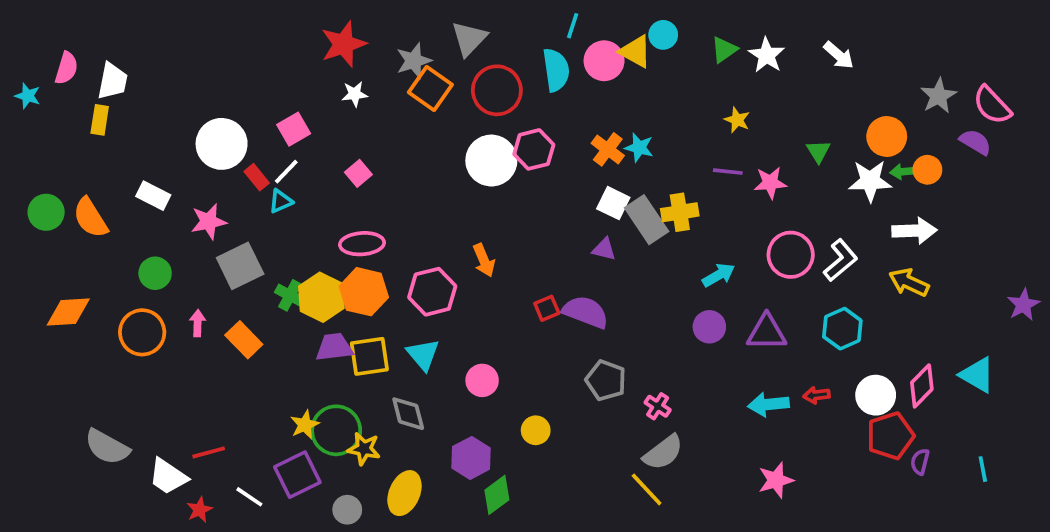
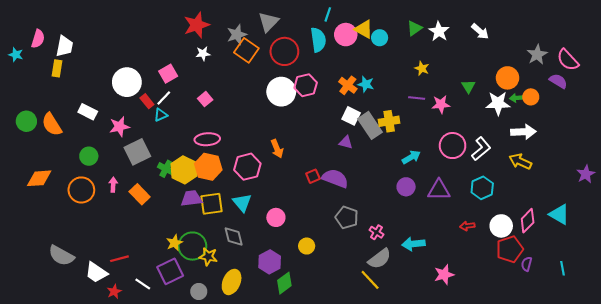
cyan circle: (663, 35) -> (380, 38), moved
cyan arrow: (768, 404) -> (413, 244), moved

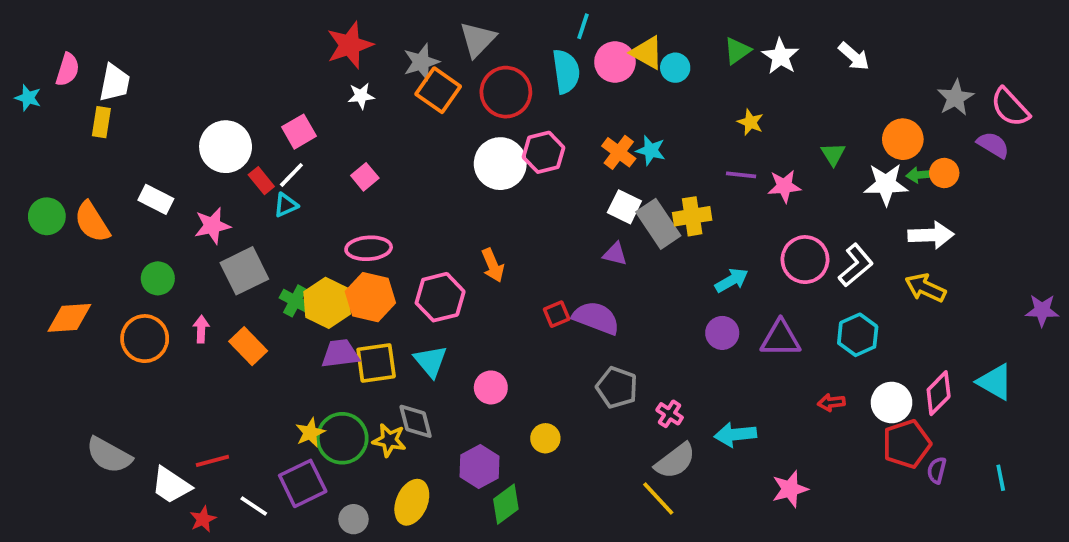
purple star: (586, 174) -> (1042, 310), turned 30
yellow star: (208, 257) -> (389, 440), moved

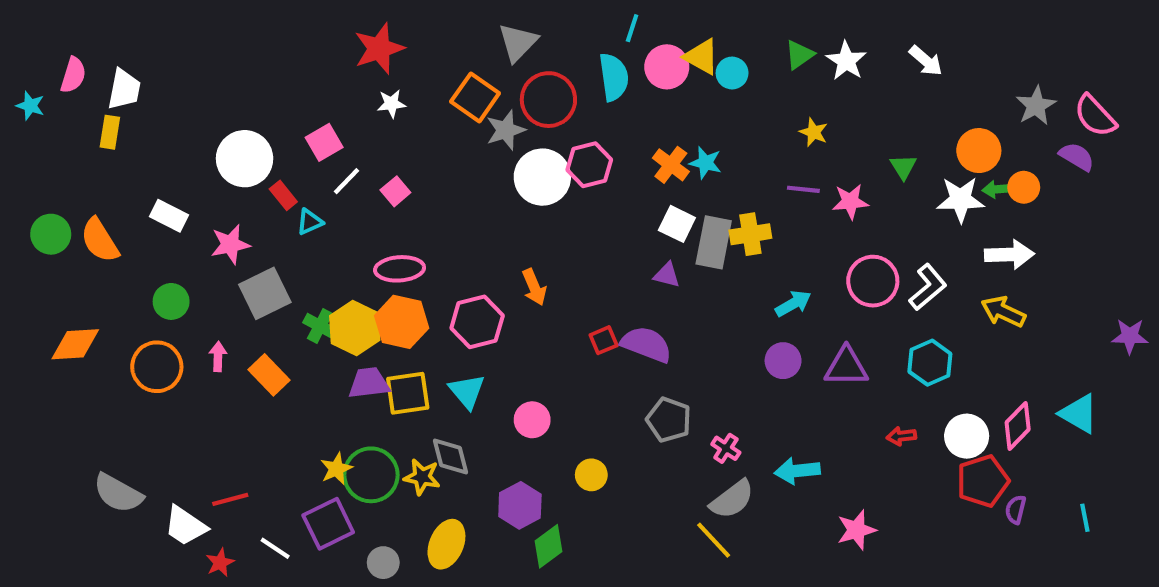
gray star: (421, 62) -> (506, 130), moved
white line: (291, 175) -> (347, 181), moved
gray rectangle: (658, 224) -> (714, 242), turned 45

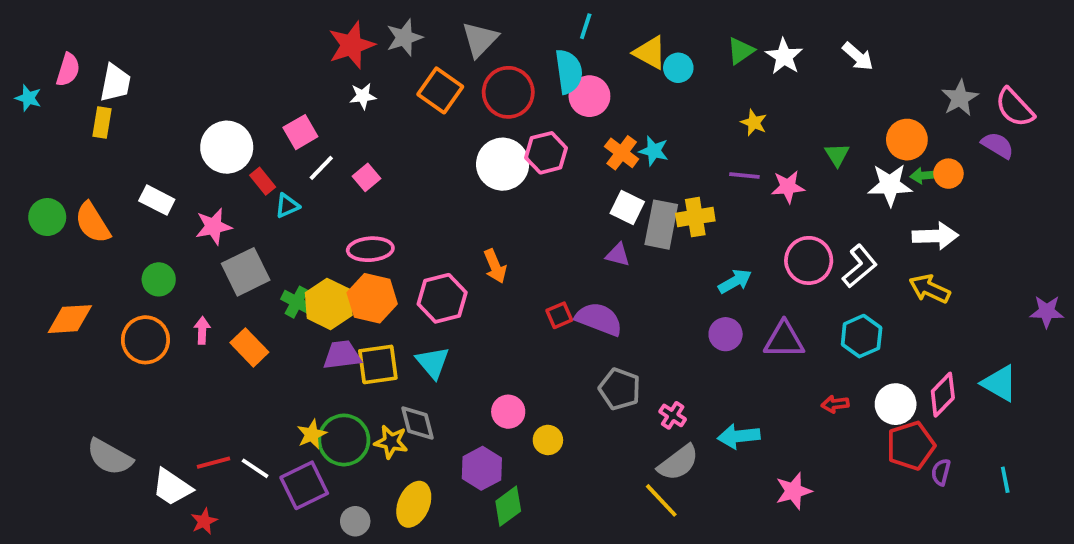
pink circle: (667, 67) -> (589, 96), moved
gray star: (506, 130) -> (404, 38), moved
pink circle: (532, 420) -> (508, 412), moved
white line: (275, 548) -> (255, 468), moved

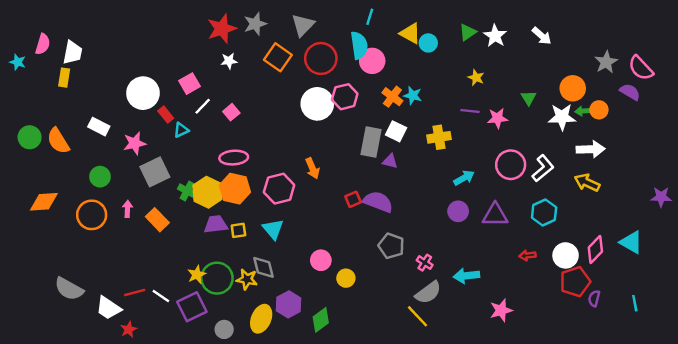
gray rectangle: (661, 225) -> (371, 142), moved
yellow square: (378, 364) -> (238, 230), size x0.6
purple hexagon: (482, 468) -> (289, 304), moved

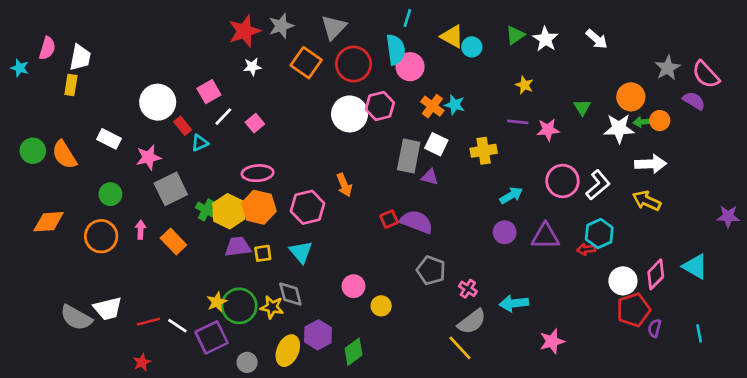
red arrow: (527, 255) -> (586, 249), moved
white trapezoid: (108, 308) -> (108, 308), moved, turned -48

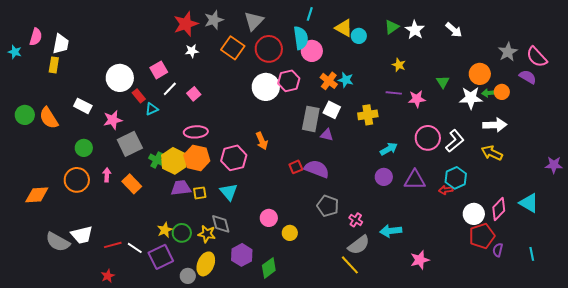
orange diamond: (49, 222) -> (37, 195), moved
green circle: (239, 306) -> (182, 233), size x0.7
yellow ellipse: (288, 351) -> (206, 264), moved

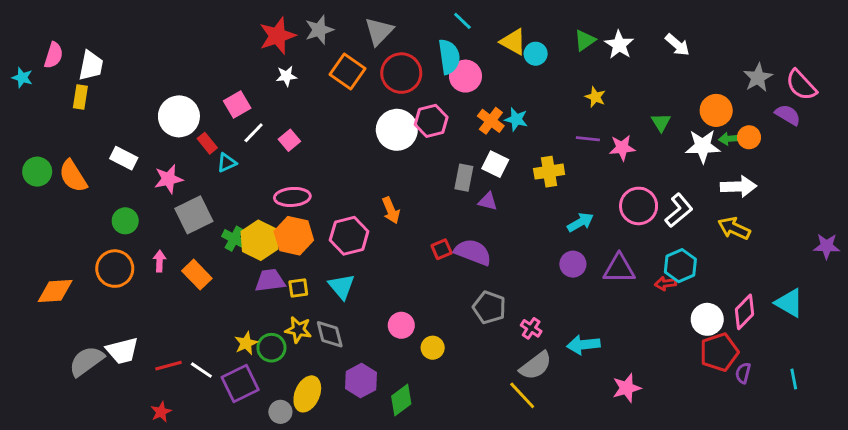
cyan line: (310, 14) -> (462, 21), turned -64
gray rectangle: (311, 119) -> (464, 178), size x0.7
yellow star: (207, 234) -> (298, 330), moved
gray semicircle: (58, 242) -> (86, 361), turned 115

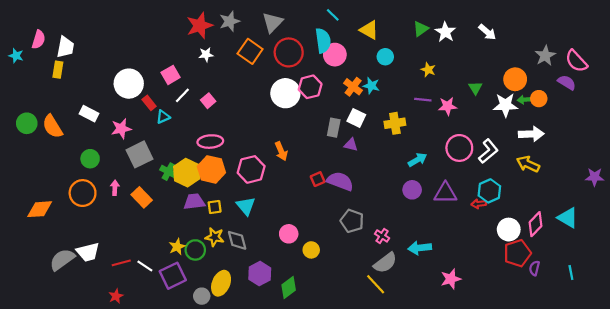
cyan circle: (536, 54) -> (385, 57), moved

